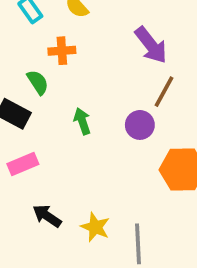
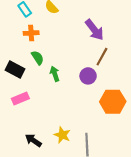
orange cross: (62, 51) -> (31, 33), moved
green semicircle: (38, 82) -> (38, 58), moved
black arrow: (47, 216) -> (33, 140), moved

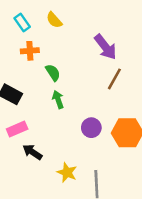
green semicircle: (38, 58) -> (53, 73), moved
purple circle: (88, 76) -> (91, 128), moved
black arrow: (33, 140) -> (32, 152), moved

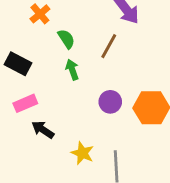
orange cross: (30, 51) -> (40, 14), turned -36
brown line: (114, 79) -> (109, 46), moved

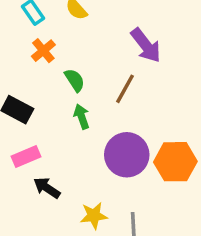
purple circle: (110, 102) -> (127, 155), size x1.6
yellow star: (82, 153) -> (94, 216), turned -30

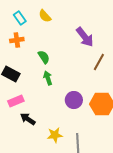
orange cross: (43, 51) -> (17, 40), moved, turned 32
brown line: (125, 89) -> (99, 62), moved
purple circle: (127, 155) -> (74, 100), size x0.7

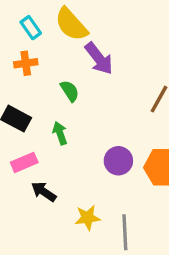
yellow semicircle: (45, 16) -> (71, 24), size x1.6
purple arrow: (85, 37) -> (99, 58), moved
green arrow: (48, 78) -> (60, 133), moved

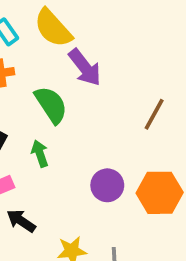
green semicircle: (70, 91) -> (51, 105), size x1.5

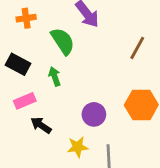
purple circle: (107, 185) -> (94, 114), moved

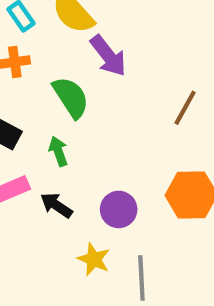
black arrow: (41, 125) -> (56, 205), moved
yellow star: (78, 147) -> (94, 259), turned 30

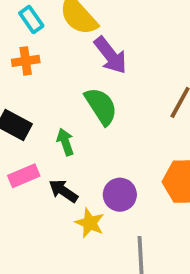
green semicircle: (71, 97) -> (101, 106), moved
yellow star: (94, 259) -> (90, 223), moved

